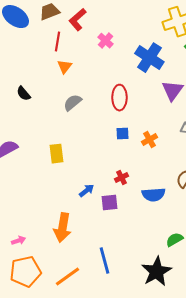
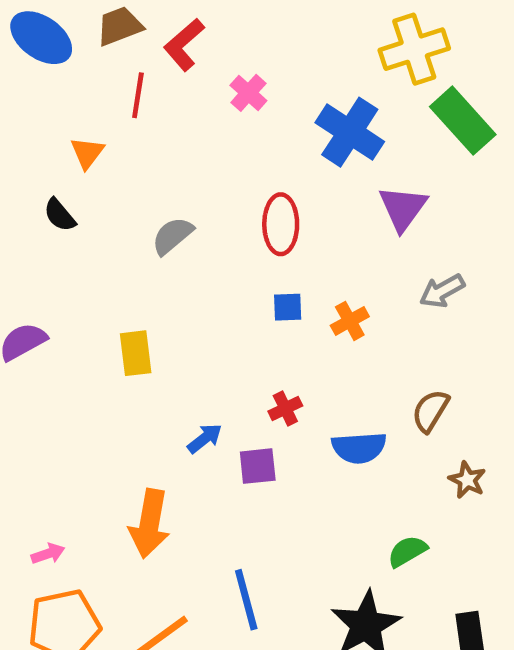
orange triangle: (64, 67) -> (87, 153), moved

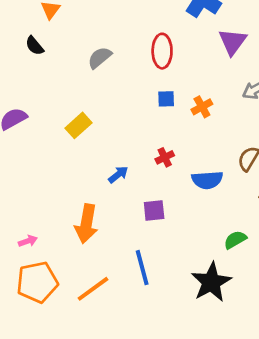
yellow rectangle: (136, 353) -> (78, 125), turned 55
purple square: (258, 466) -> (154, 210), moved

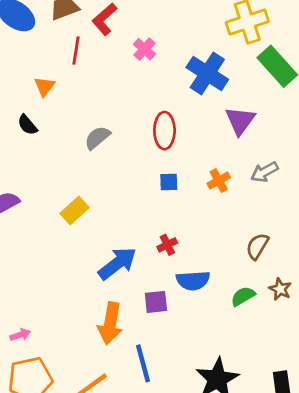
orange cross: (202, 107) -> (219, 181), moved
blue arrow: (118, 175) -> (117, 263), size x1.8
blue semicircle: (207, 180) -> (193, 281), moved
orange arrow: (86, 224) -> (110, 323), moved
green semicircle: (235, 240) -> (243, 296), moved

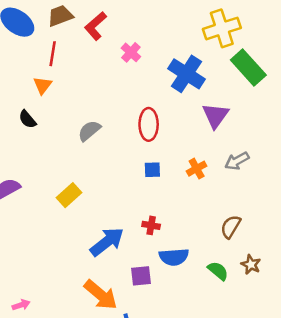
red line: (76, 51) -> (53, 54), moved
red cross: (167, 245) -> (151, 225), turned 36
green semicircle: (243, 296) -> (218, 271), turned 70
orange arrow: (110, 323) -> (101, 295), turned -60

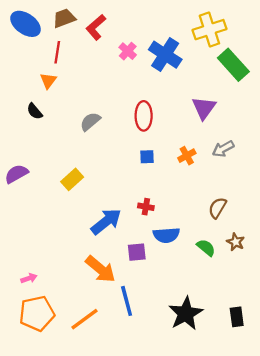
blue cross: (186, 74) -> (165, 55), moved

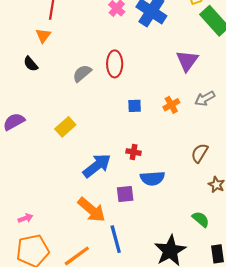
red ellipse: (144, 116) -> (115, 64), moved
green semicircle: (206, 248) -> (201, 219), moved

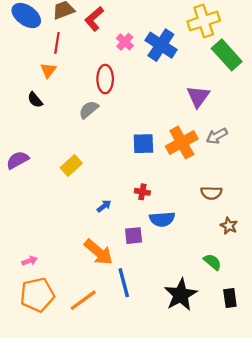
red ellipse: (115, 64) -> (105, 79), moved
orange cross: (171, 105) -> (182, 143), size x1.8
blue square: (135, 106) -> (143, 144), size x1.5
brown semicircle: (200, 153) -> (211, 193), turned -120
blue arrow: (97, 166) -> (104, 206), size x0.5

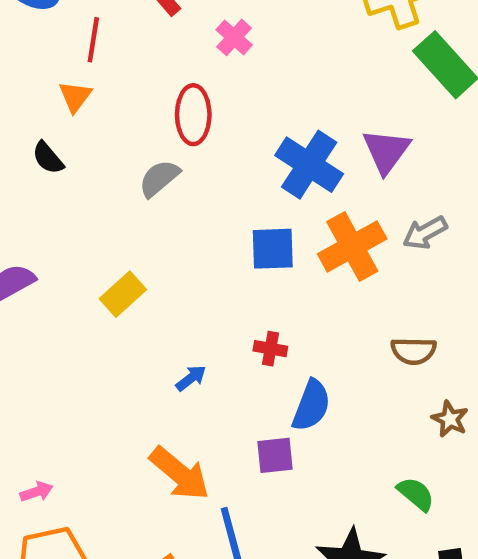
blue cross: (161, 45) -> (309, 165), moved
blue semicircle: (162, 219) -> (311, 405), turned -65
purple square: (134, 236) -> (275, 455), moved

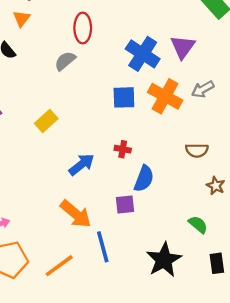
orange cross: (352, 246) -> (165, 96), turned -32
blue arrow: (191, 378) -> (82, 164), size x1.6

